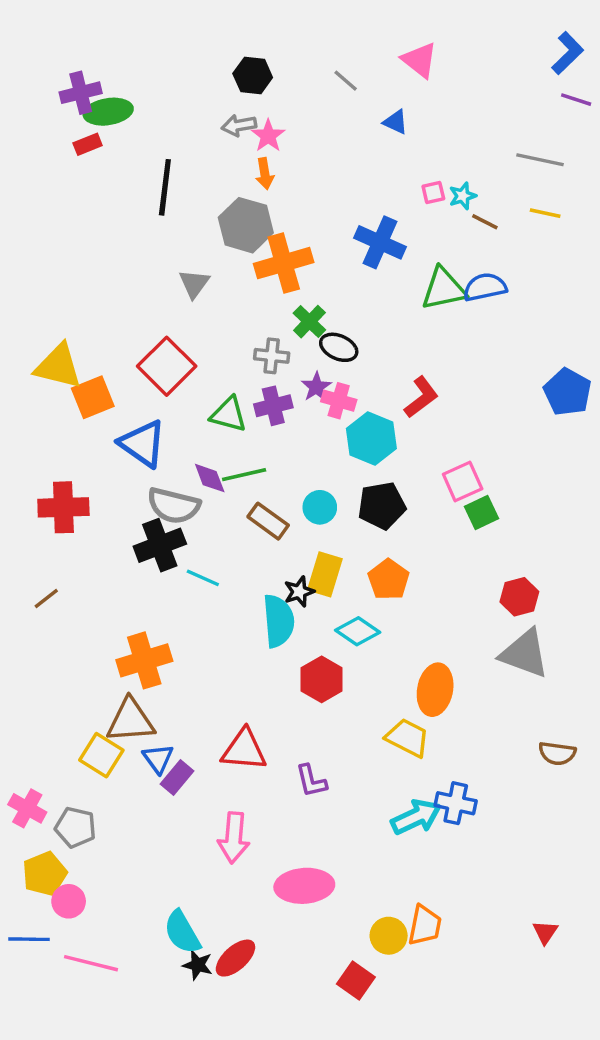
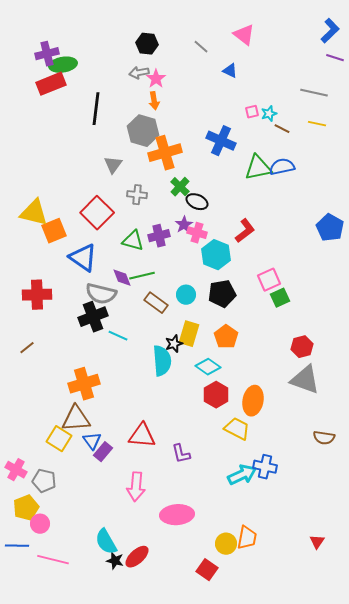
red rectangle: (88, 144) -> (51, 84), size x1.8
gray cross: (272, 356) -> (137, 195), moved
red hexagon: (322, 679) -> (216, 395), moved

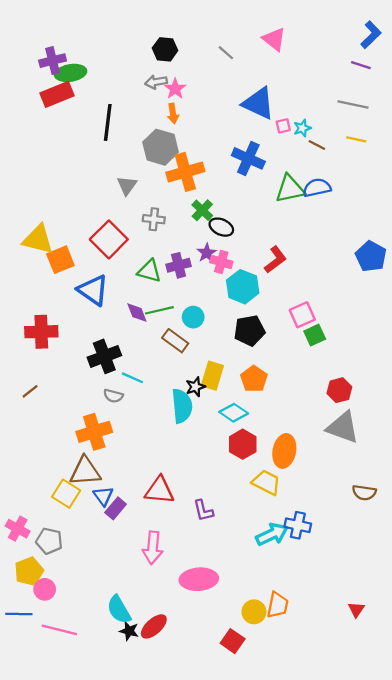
purple line: (335, 58) -> (361, 65), moved
blue triangle: (230, 71) -> (258, 103), moved, size x2.0
gray semicircle: (101, 294) -> (113, 396), moved, size x0.6
cyan circle: (186, 295) -> (193, 317), moved

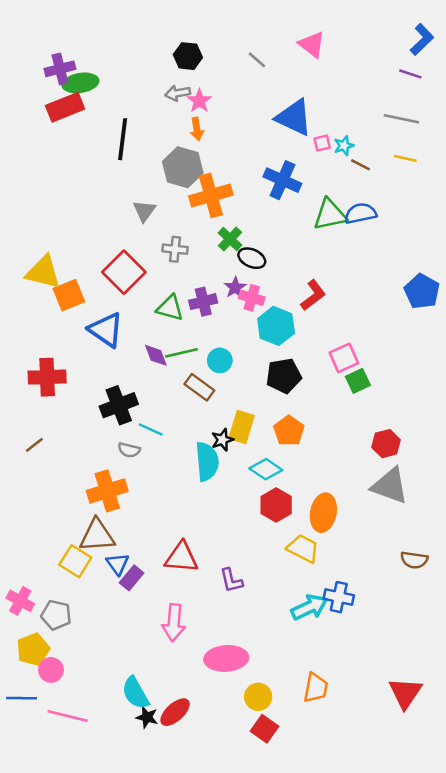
red triangle: (356, 610) -> (405, 693), size x1.8
yellow circle: (254, 612) -> (258, 697), moved

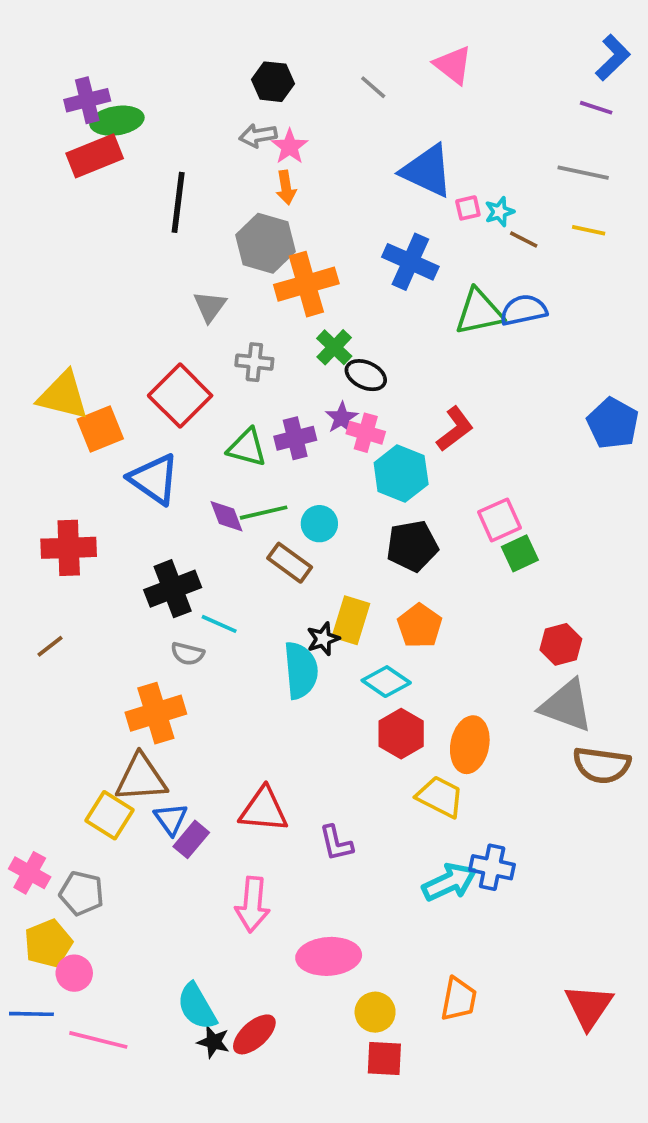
brown semicircle: (414, 560) -> (602, 765), moved, size x1.4
red square: (265, 729) -> (384, 1059), turned -32

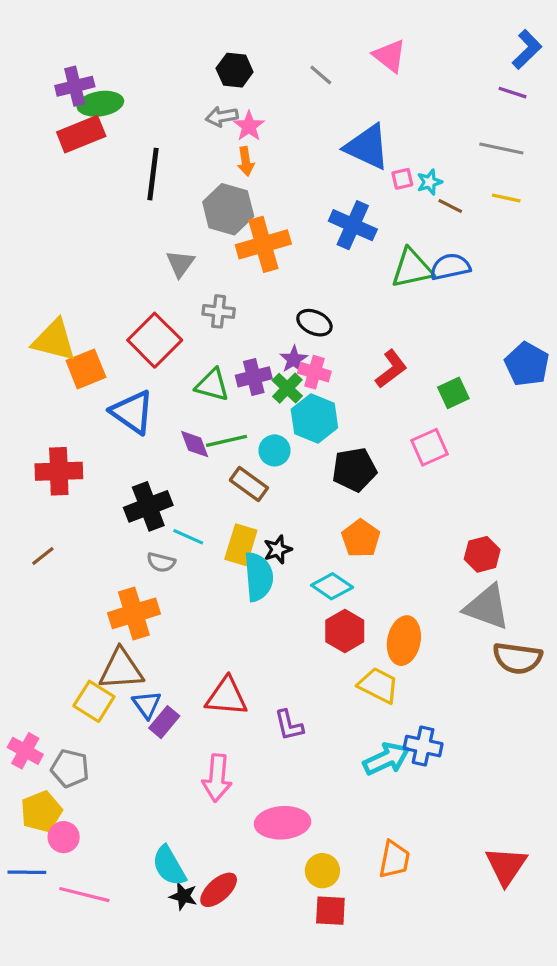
green cross: (334, 347) -> (287, 388), moved
cyan hexagon: (401, 474) -> (314, 419), moved
green square: (520, 553) -> (453, 393), moved
yellow rectangle: (351, 620) -> (241, 545), moved

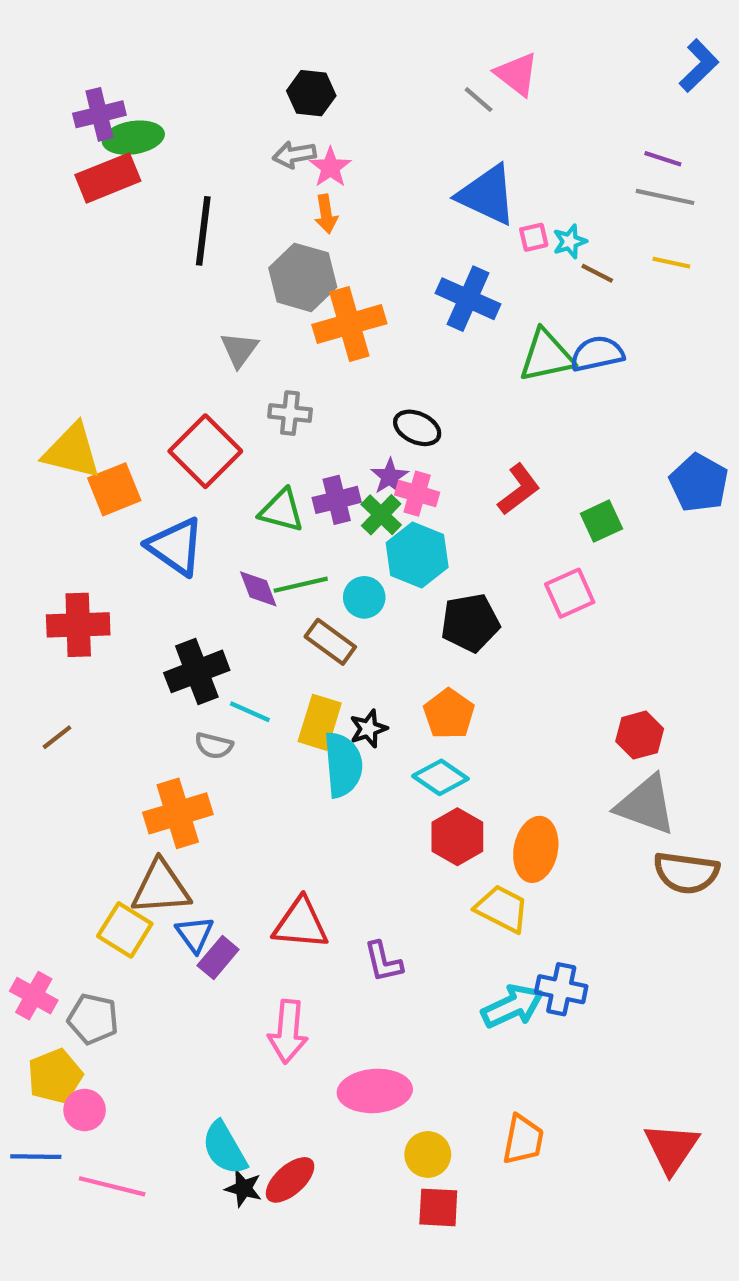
gray line: (321, 75) -> (479, 100), moved
purple line: (513, 93) -> (663, 159), moved
orange pentagon: (361, 538) -> (449, 714), moved

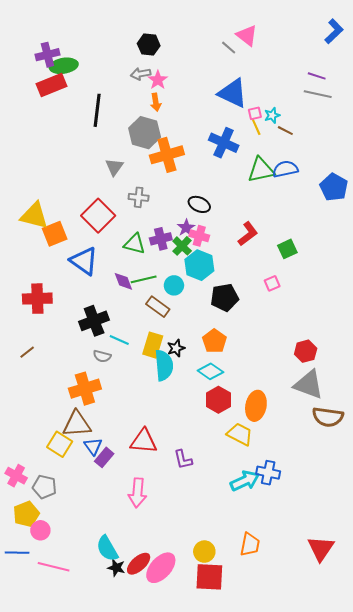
yellow line: (671, 263) -> (256, 127), moved, turned 54
blue pentagon: (699, 483) -> (334, 187), moved
pink square: (570, 593) -> (272, 283), size x0.7
pink ellipse: (375, 1091) -> (161, 568), moved, turned -44
red square: (438, 1207) -> (209, 577), size x1.4

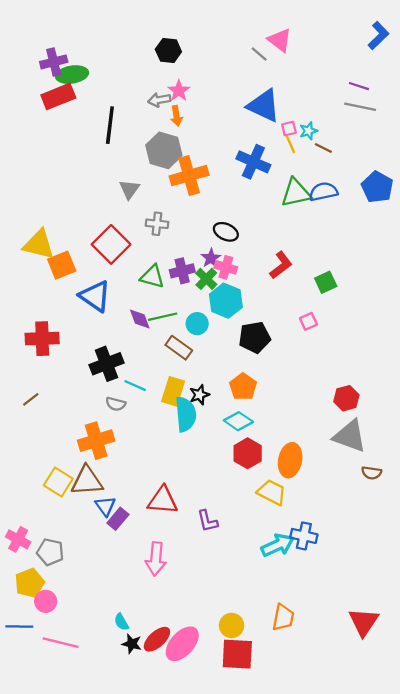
gray arrow: (141, 74) -> (159, 100), moved
blue pentagon: (334, 187) -> (377, 187), moved
brown semicircle: (328, 417) -> (372, 473), size x0.6
yellow square: (60, 444) -> (58, 482), moved
cyan semicircle: (107, 549) -> (121, 622), size x0.6

